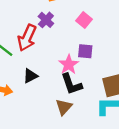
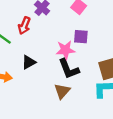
red arrow: (27, 38) -> (24, 26), size x0.7
pink star: (69, 64) -> (65, 50), turned 30

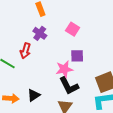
black triangle: (29, 62) -> (34, 95), moved

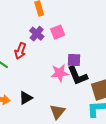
pink square: (73, 29) -> (58, 32), moved, turned 32
black L-shape: (69, 86) -> (78, 76), moved

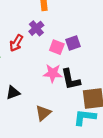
pink square: (58, 32) -> (57, 47), moved, turned 32
purple square: (74, 60) -> (73, 43), moved, turned -32

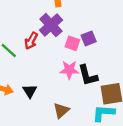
purple cross: (36, 28) -> (51, 25), size x1.5
black triangle: (13, 93) -> (30, 91), turned -40

